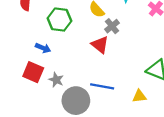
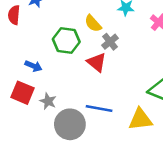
green hexagon: (59, 20) -> (66, 40), moved
yellow triangle: (139, 96) -> (140, 119), size x1.5

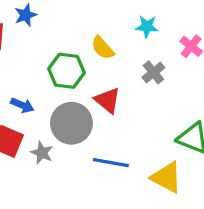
gray cross: (110, 42) -> (153, 72), moved
yellow triangle: (140, 119) -> (167, 177), turned 35
gray circle: (70, 124) -> (71, 123), moved

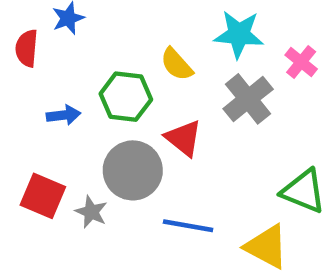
cyan star: (147, 27) -> (239, 34), size x1.5
gray cross: (153, 72) -> (248, 99), size x1.5
blue arrow: (22, 105) -> (64, 115), moved, turned -30

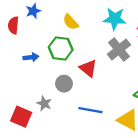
yellow semicircle: (177, 64) -> (71, 22), moved
gray circle: (133, 170) -> (64, 84), size x0.6
red square: (43, 196) -> (21, 117), moved

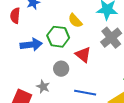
yellow semicircle: (71, 22) -> (75, 21), moved
blue arrow: (31, 57) -> (31, 45), size x1.5

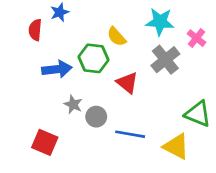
gray circle: (61, 69) -> (96, 117), moved
gray star: (43, 87) -> (73, 104), moved

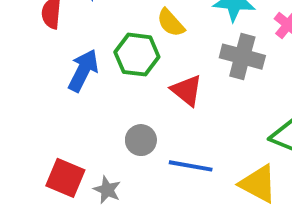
gray cross: (165, 60) -> (242, 57), turned -36
blue arrow: (57, 69) -> (83, 70), turned -56
gray star: (73, 104) -> (107, 190), moved

